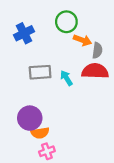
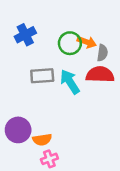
green circle: (66, 22) -> (70, 43), moved
cyan arrow: (66, 78) -> (70, 82), size x1.5
purple circle: (30, 118) -> (18, 130), moved

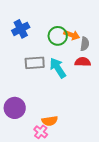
red semicircle: (100, 75) -> (83, 62), size x0.7
orange semicircle: (42, 140) -> (50, 121), moved
pink cross: (49, 159) -> (41, 132), turned -32

